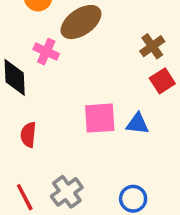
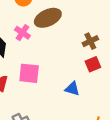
pink square: (100, 118) -> (29, 73), moved

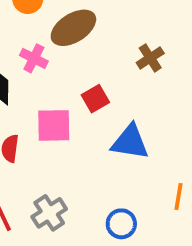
red square: (93, 64) -> (95, 99), moved
blue triangle: (72, 89) -> (130, 142), size x1.5

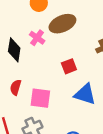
pink square: (54, 125) -> (40, 98), moved

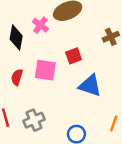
pink square: (40, 98) -> (45, 70), moved

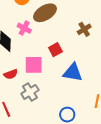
red semicircle: (17, 77) -> (11, 74), turned -120
gray cross: (34, 120) -> (30, 92), moved

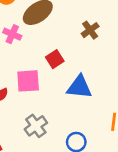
gray cross: (30, 92) -> (36, 126), moved

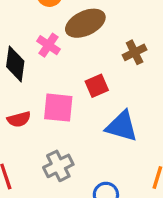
brown cross: (90, 30) -> (135, 52), moved

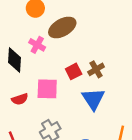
brown cross: (135, 52) -> (96, 69), moved
blue triangle: (122, 126) -> (93, 99), turned 45

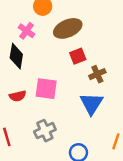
pink cross: (37, 45) -> (26, 31), moved
red square: (74, 71) -> (78, 56), moved

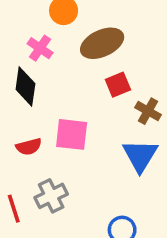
brown cross: (97, 74) -> (148, 111), turned -35
gray cross: (45, 131) -> (51, 196), moved

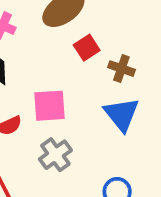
gray cross: (51, 196) -> (55, 155), moved

